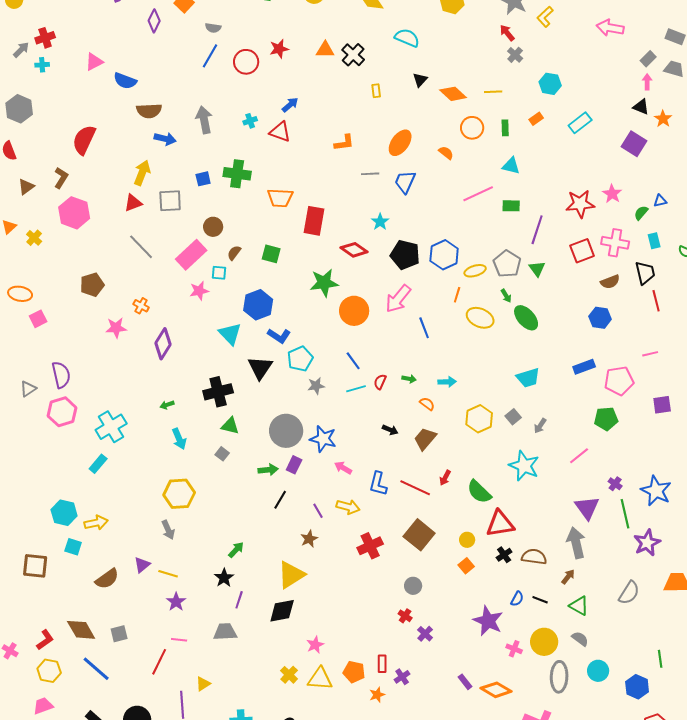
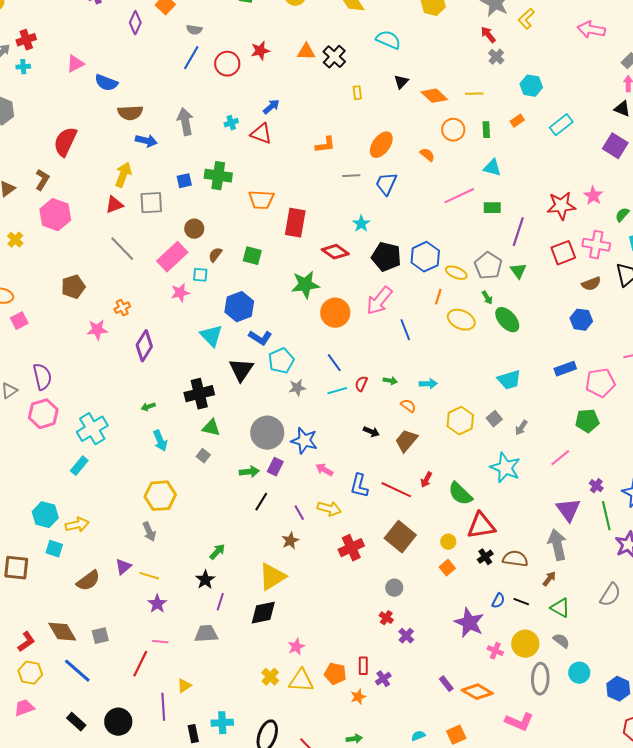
yellow ellipse: (475, 271) -> (456, 273), turned 40
orange cross: (141, 306) -> (122, 308), turned 35

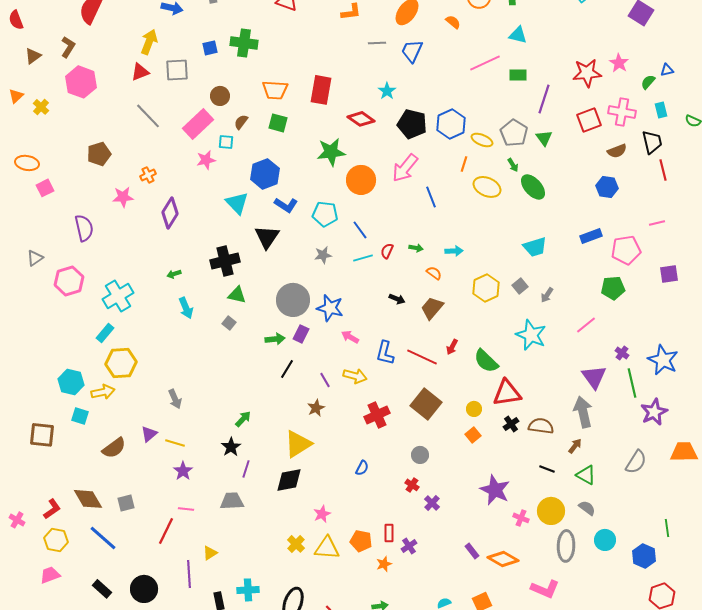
orange trapezoid: (261, 200) -> (275, 90), moved
cyan pentagon: (281, 361) -> (325, 214), moved, turned 30
purple semicircle: (42, 377) -> (84, 228), moved
yellow hexagon: (160, 496) -> (121, 363), moved
blue semicircle: (498, 601) -> (362, 468), moved

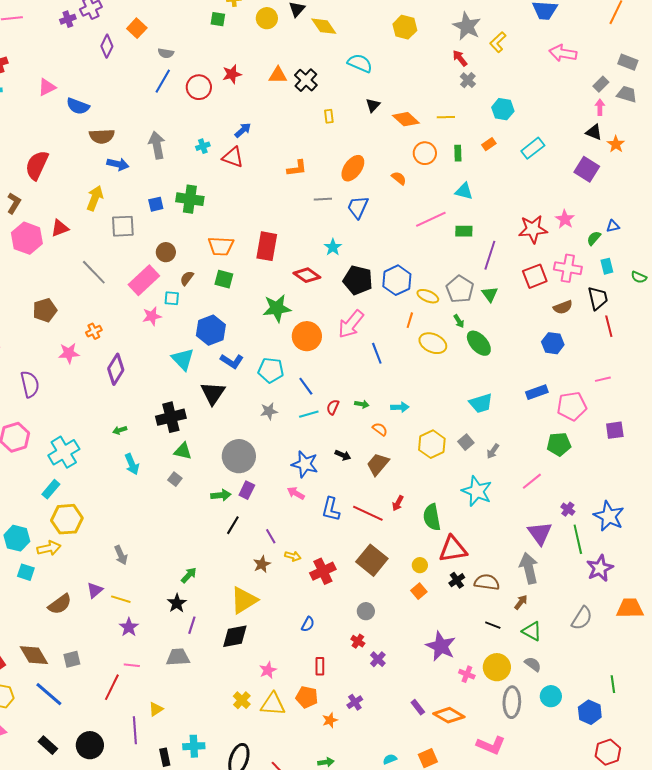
red triangle: (140, 72) -> (60, 228), moved
blue star: (330, 308) -> (305, 464), moved
green semicircle: (486, 361) -> (432, 517), turned 36
yellow arrow: (355, 376) -> (293, 556), moved, size x0.7
red rectangle: (389, 533) -> (320, 666), moved

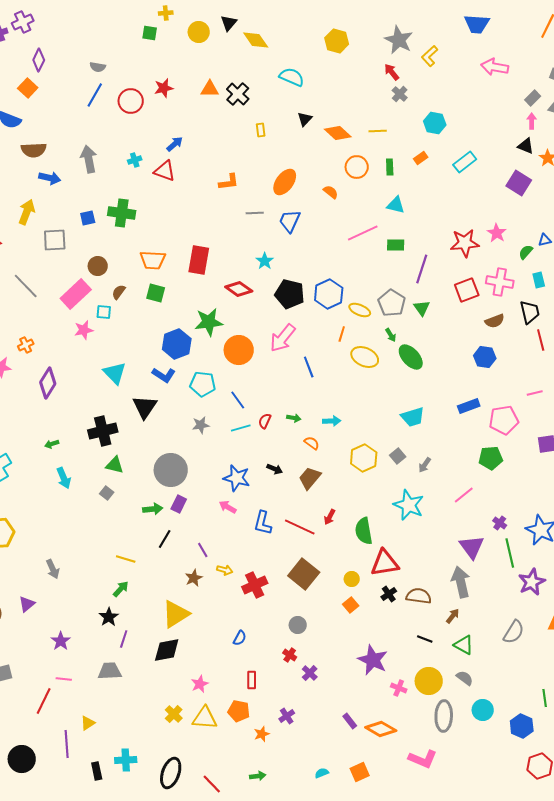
orange square: (137, 28) -> (28, 88), moved
blue hexagon: (211, 330) -> (177, 344), moved
yellow line: (121, 599) -> (126, 559), moved

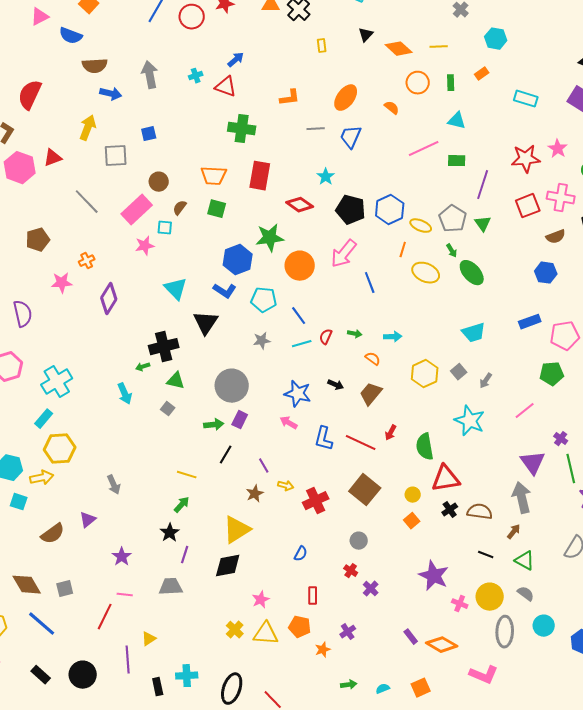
cyan rectangle: (465, 162) -> (526, 99), moved, turned 55
green cross: (122, 213) -> (242, 129), moved
green arrow: (52, 444) -> (143, 367), moved
green arrow: (258, 776) -> (349, 685), moved

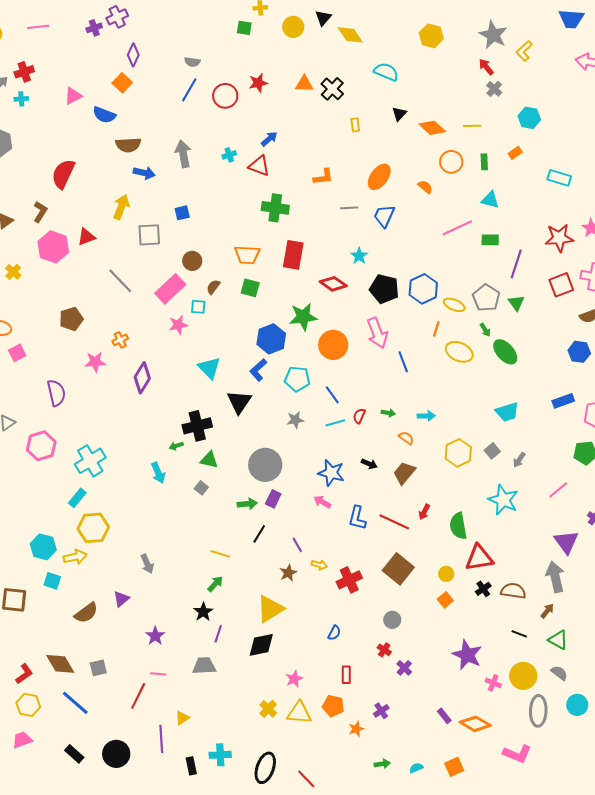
pink arrow: (344, 254) -> (377, 333), turned -60
blue L-shape: (225, 291) -> (258, 370), turned 105

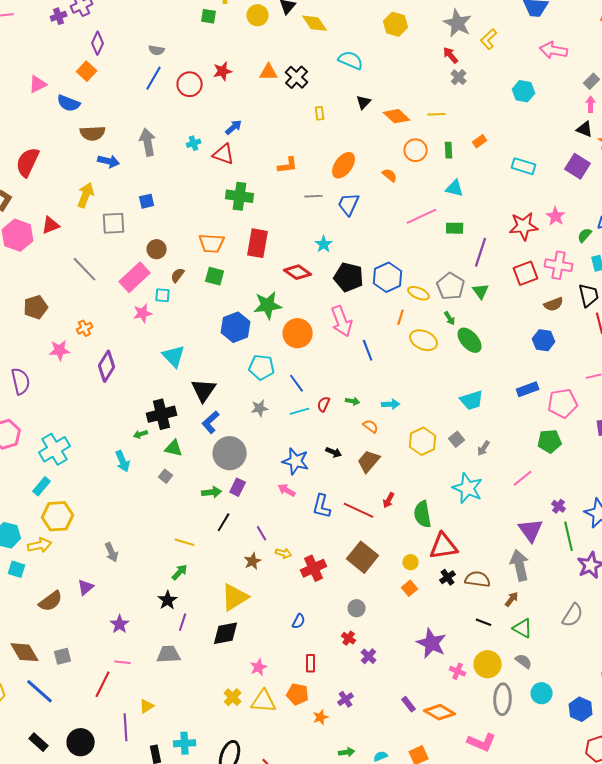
cyan hexagon: (529, 118) -> (524, 91), moved
blue L-shape: (258, 370) -> (211, 422), moved

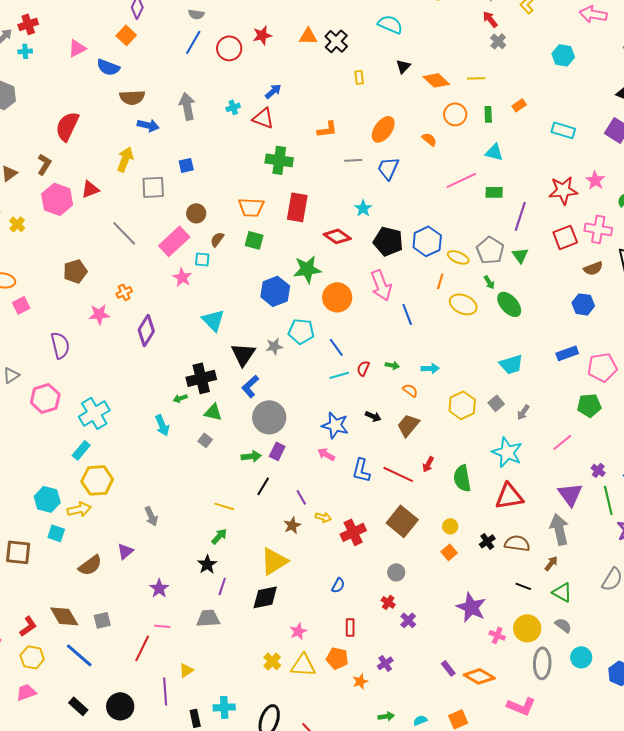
pink star: (143, 313) -> (182, 277), turned -30
gray star: (260, 408) -> (274, 346), moved
red triangle: (444, 546) -> (509, 496), moved

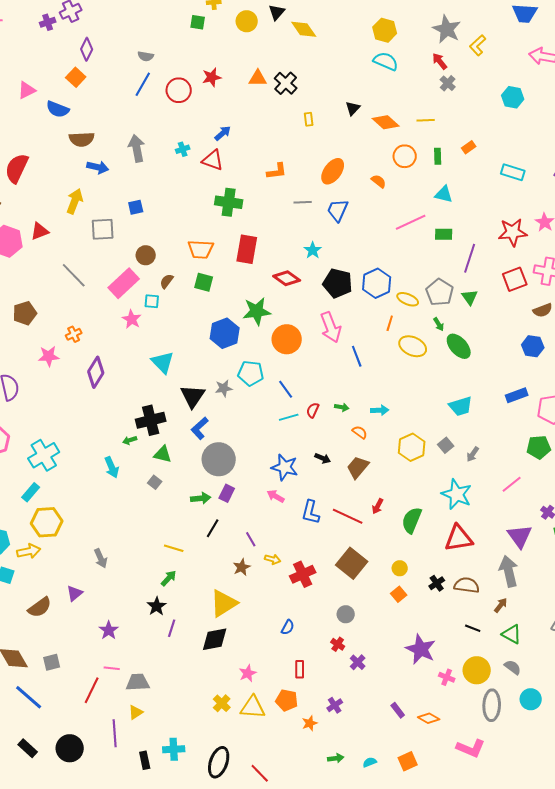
cyan semicircle: (390, 24) -> (386, 61), moved
green semicircle: (462, 478) -> (412, 520), turned 32
gray trapezoid: (208, 618) -> (138, 682), moved
orange diamond: (479, 676) -> (429, 718), size x0.7

